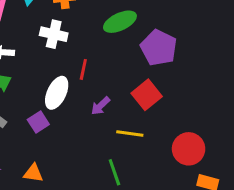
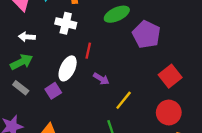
red square: (147, 95) -> (170, 76), moved
purple arrow: (101, 106) -> (101, 79), turned -105
yellow line: (130, 133) -> (124, 100), turned -60

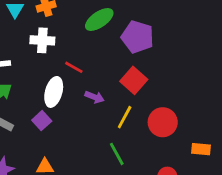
red line: (88, 51) -> (74, 67), turned -63
red square: (170, 76) -> (134, 80), moved
red circle: (169, 113) -> (163, 122), moved

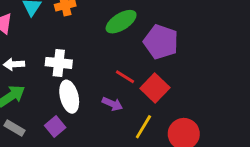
white cross: (42, 40) -> (59, 63), moved
red line: (74, 67) -> (125, 77), moved
white ellipse: (54, 92) -> (69, 97), turned -32

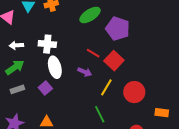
gray rectangle: (15, 128) -> (17, 89), turned -48

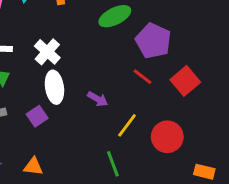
white cross: (47, 44) -> (47, 52), turned 30
red line: (93, 53) -> (143, 77), moved
red square: (114, 61) -> (185, 81), moved

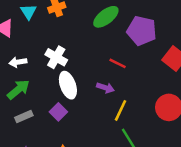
red line: (143, 77) -> (118, 63), moved
yellow line: (127, 125) -> (121, 110), moved

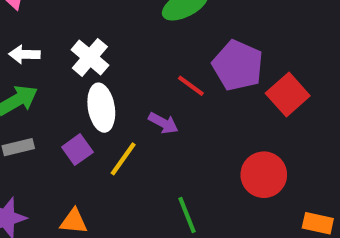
purple pentagon: (142, 31) -> (238, 66), moved
yellow line: (121, 110) -> (123, 159), moved

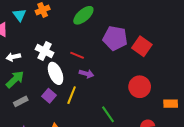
red line: (191, 86) -> (77, 55), moved

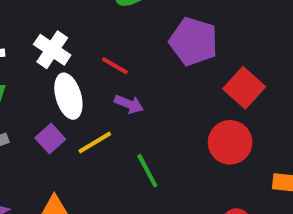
red square: (142, 46) -> (244, 88), moved
yellow line: (72, 95) -> (95, 143), turned 30
green line: (108, 114) -> (147, 171), moved

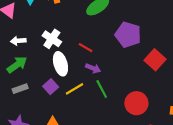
red circle: (230, 142) -> (136, 103), moved
green line: (147, 171) -> (102, 89), moved

